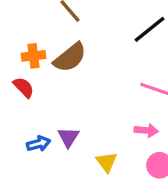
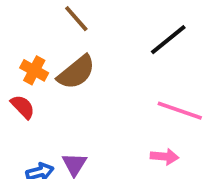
orange cross: (34, 56) -> (34, 70), turned 35

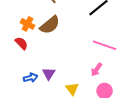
pink arrow: (164, 157) -> (96, 70), turned 120

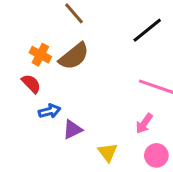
purple triangle: (49, 74) -> (72, 129), turned 32
blue arrow: (31, 78) -> (50, 111), moved

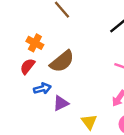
brown semicircle: (74, 56) -> (62, 61), moved
red semicircle: (31, 84) -> (28, 66), turned -98

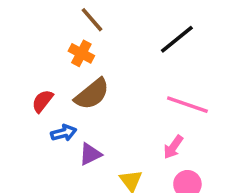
orange cross: (35, 43) -> (81, 53), moved

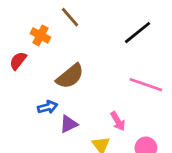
orange cross: (81, 53) -> (40, 35), moved
red semicircle: (42, 101) -> (18, 61), moved
pink arrow: (173, 147) -> (118, 121), moved, turned -66

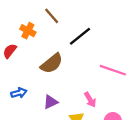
black line: (137, 33) -> (80, 36), moved
blue arrow: (47, 107) -> (19, 93), moved

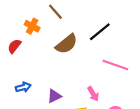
black line: (80, 36) -> (100, 32), moved
brown semicircle: (52, 63) -> (67, 44), moved

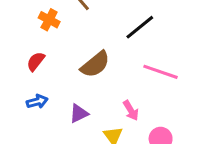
brown semicircle: (67, 44) -> (95, 64), moved
red semicircle: (14, 46) -> (36, 61), moved

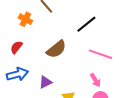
blue arrow: (37, 102) -> (17, 74), size x1.5
pink arrow: (131, 110) -> (95, 80), moved

